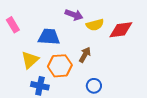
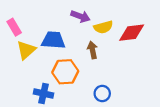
brown arrow: (85, 55) -> (92, 50), moved, turned -42
yellow triangle: (30, 60) -> (26, 50), moved

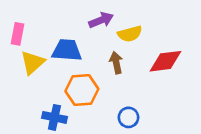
purple arrow: (80, 16) -> (101, 20), turned -42
pink rectangle: (14, 27) -> (17, 34), turned 42
red diamond: (132, 33) -> (165, 61), moved

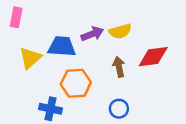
purple arrow: (101, 20) -> (92, 34), moved
pink rectangle: (17, 34) -> (16, 17), moved
brown arrow: (116, 63) -> (119, 67), moved

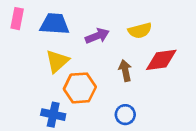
yellow semicircle: (120, 31) -> (140, 31), moved
blue trapezoid: (62, 47) -> (55, 24), moved
yellow triangle: (30, 58) -> (57, 61), moved

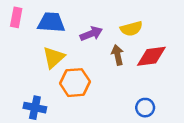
brown arrow: (125, 71) -> (118, 55), moved
blue cross: (53, 115) -> (35, 108), moved
blue circle: (125, 115) -> (145, 108), moved

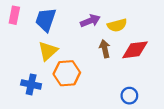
blue trapezoid: (51, 22) -> (46, 20), turned -75
purple arrow: (91, 34) -> (90, 21), moved
blue cross: (35, 108) -> (31, 84), moved

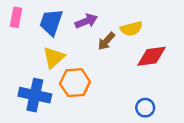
purple arrow: (90, 21) -> (86, 21), moved
brown arrow: (105, 49) -> (106, 41), moved, turned -126
blue cross: (31, 84) -> (35, 95), size x1.4

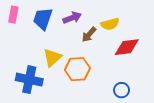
yellow triangle: (54, 57) -> (52, 58), moved
orange hexagon: (75, 83) -> (77, 69), moved

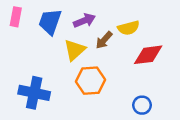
yellow triangle: (52, 58) -> (75, 50), moved

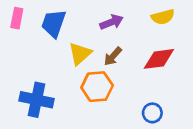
purple arrow: (84, 21) -> (112, 22), moved
yellow semicircle: (129, 28) -> (163, 17), moved
brown arrow: (104, 40) -> (113, 56), moved

